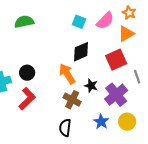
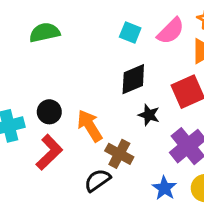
orange arrow: (67, 74) -> (90, 126), moved
black star: (91, 86) -> (149, 115), moved
black semicircle: (65, 128) -> (98, 180), moved, turned 48

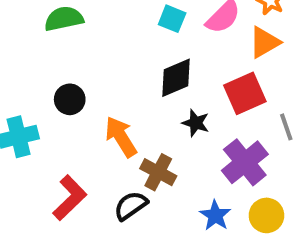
black circle: (49, 112) -> (70, 99), moved
red L-shape: (49, 152) -> (70, 198), moved

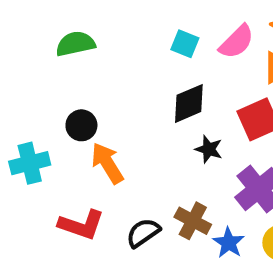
orange arrow: (121, 137) -> (107, 163), moved
brown cross: (158, 172) -> (193, 221), moved
red L-shape: (70, 198) -> (81, 225), turned 63

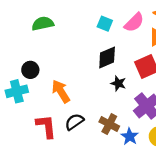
black circle: (81, 125) -> (30, 70), moved
red L-shape: (81, 225) -> (46, 126), turned -115
black semicircle: (143, 233) -> (74, 122), moved

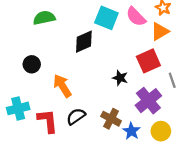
pink semicircle: (134, 22) -> (136, 17), turned 90
cyan square: (105, 24) -> (106, 18), size x1.5
black diamond: (107, 57) -> (84, 42), moved
cyan cross: (17, 91) -> (18, 108), moved

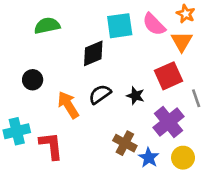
cyan square: (106, 18) -> (120, 26), turned -30
orange triangle: (160, 31) -> (182, 41), turned -30
black semicircle: (76, 116) -> (100, 94), moved

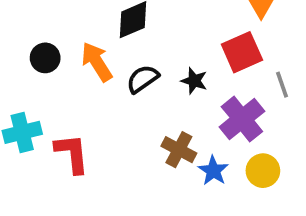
orange arrow: (68, 105) -> (97, 62), moved

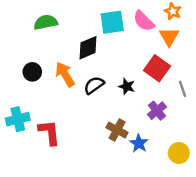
red square: (242, 52) -> (157, 68), turned -30
purple cross: (242, 119) -> (157, 111), size x0.7
yellow circle: (263, 171) -> (179, 153), moved

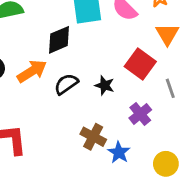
orange triangle: (169, 37) -> (167, 34), moved
orange arrow: (65, 74) -> (32, 71), turned 90

